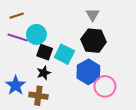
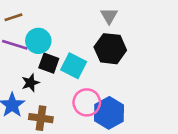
blue hexagon: (88, 72) -> (109, 113), moved
black star: (44, 73) -> (30, 83), moved
pink circle: (105, 86) -> (87, 102), moved

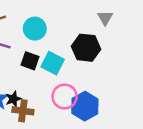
gray triangle: (109, 16) -> (105, 18), moved
cyan circle: (38, 41) -> (35, 29), moved
black star: (30, 83) -> (13, 99), moved

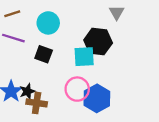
cyan square: (53, 63) -> (84, 57), moved, turned -30

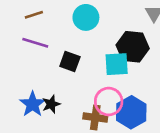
cyan circle: (48, 23) -> (86, 17), moved
brown cross: (37, 103) -> (95, 118), moved

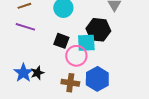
black square: (70, 61) -> (61, 41), moved
pink circle: (109, 102) -> (76, 56), moved

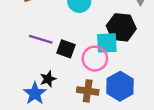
purple line: (25, 27) -> (41, 39), moved
black square: (61, 41) -> (66, 49), moved
blue star: (23, 73) -> (35, 93), moved

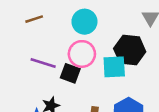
pink circle: (95, 59) -> (82, 54), moved

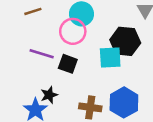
pink circle: (82, 54) -> (73, 31), moved

